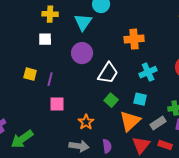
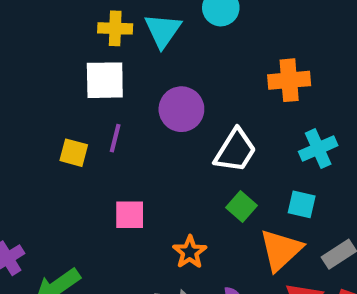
cyan triangle: (83, 22) -> (163, 30), moved
white square: (45, 39) -> (105, 80), size x1.5
purple line: (50, 79) -> (115, 138), moved

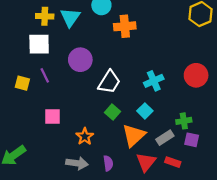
orange cross: (289, 80) -> (125, 26), moved
purple line: (115, 138) -> (45, 75), turned -40
cyan square: (302, 204) -> (145, 111), turned 32

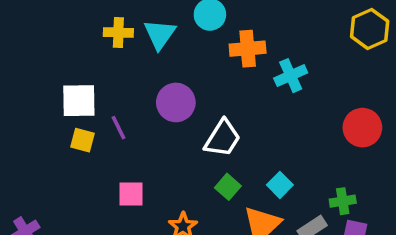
white square: (39, 44) -> (79, 101), moved
cyan cross: (154, 81) -> (291, 76), moved

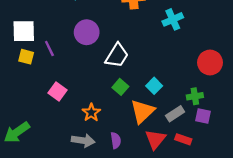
cyan cross: (291, 76) -> (173, 19), moved
red circle: (362, 128) -> (210, 62), moved
pink square: (131, 194) -> (58, 92), turned 36

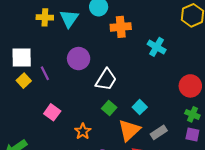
cyan cross: (173, 19) -> (157, 47), turned -36
yellow square: (26, 57) -> (24, 81), turned 32
green cross: (195, 96) -> (192, 114), moved, turned 32
purple square: (203, 116) -> (192, 134), moved

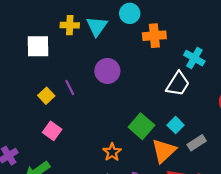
white square: (22, 57) -> (38, 46), moved
white trapezoid: (106, 80) -> (178, 84), moved
green square: (109, 108) -> (141, 126), size x1.5
pink square: (52, 112) -> (52, 131), moved
gray rectangle: (159, 132) -> (197, 143), moved

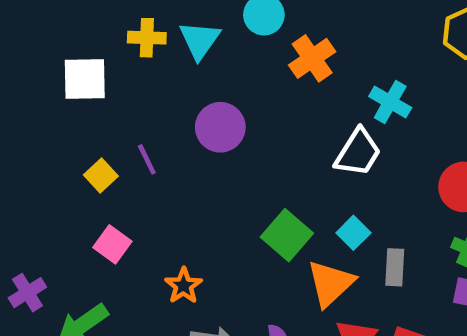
orange cross: (154, 36) -> (312, 58), turned -30
gray rectangle: (197, 143) -> (395, 267), turned -54
orange star: (112, 152) -> (184, 286), moved

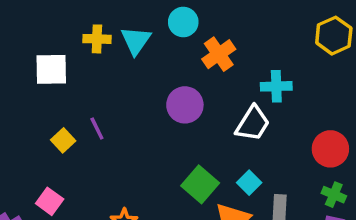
cyan cross: (390, 102) -> (276, 86), turned -32
purple circle: (220, 127) -> (185, 105), moved
pink square: (112, 244) -> (50, 201), moved

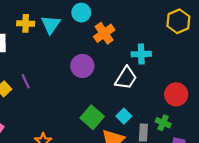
green cross: (334, 195) -> (163, 123), moved

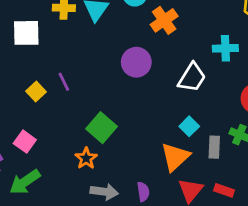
cyan cross: (141, 54) -> (225, 48), moved
green square: (92, 117) -> (101, 128), moved

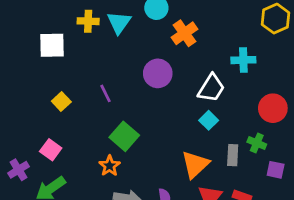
purple line: (64, 82) -> (106, 93), moved
cyan square: (189, 126) -> (209, 120), moved

